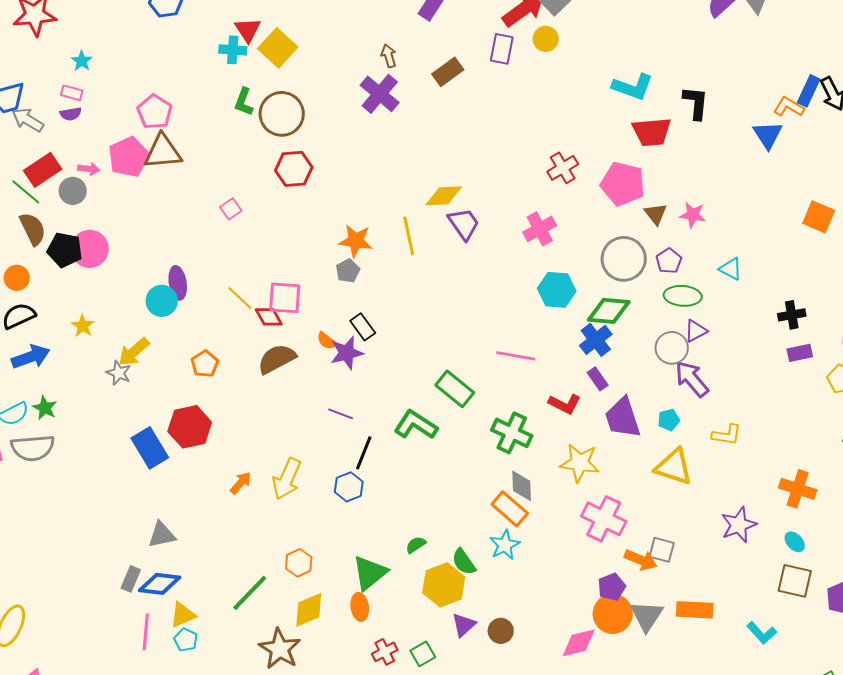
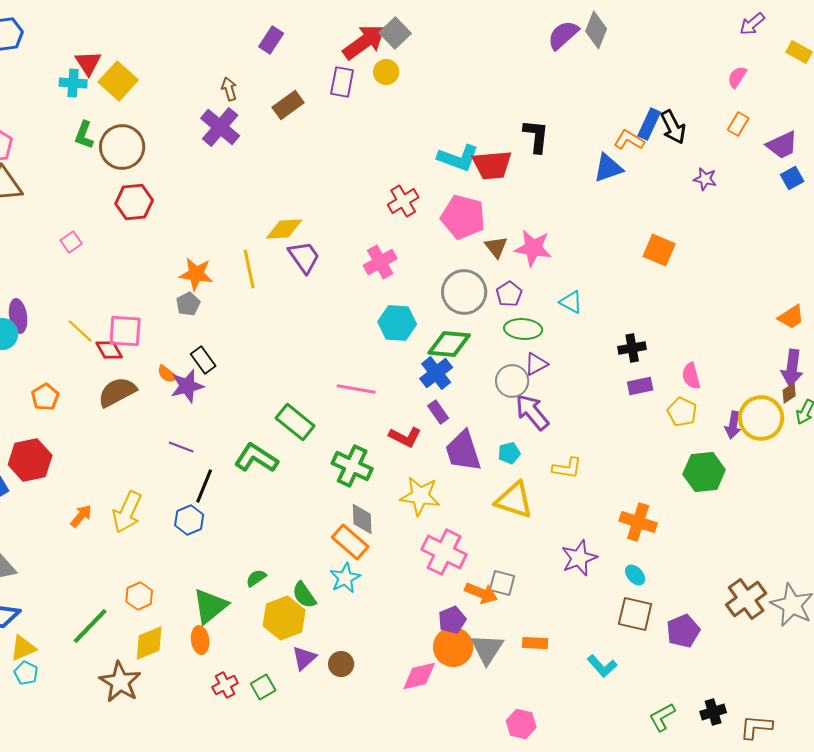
cyan L-shape: (633, 87) -> (458, 158), moved
blue triangle: (768, 135) -> (608, 168), turned 44
pink star: (693, 215) -> (533, 248), size x1.4
orange rectangle: (695, 610) -> (535, 643), size x0.7

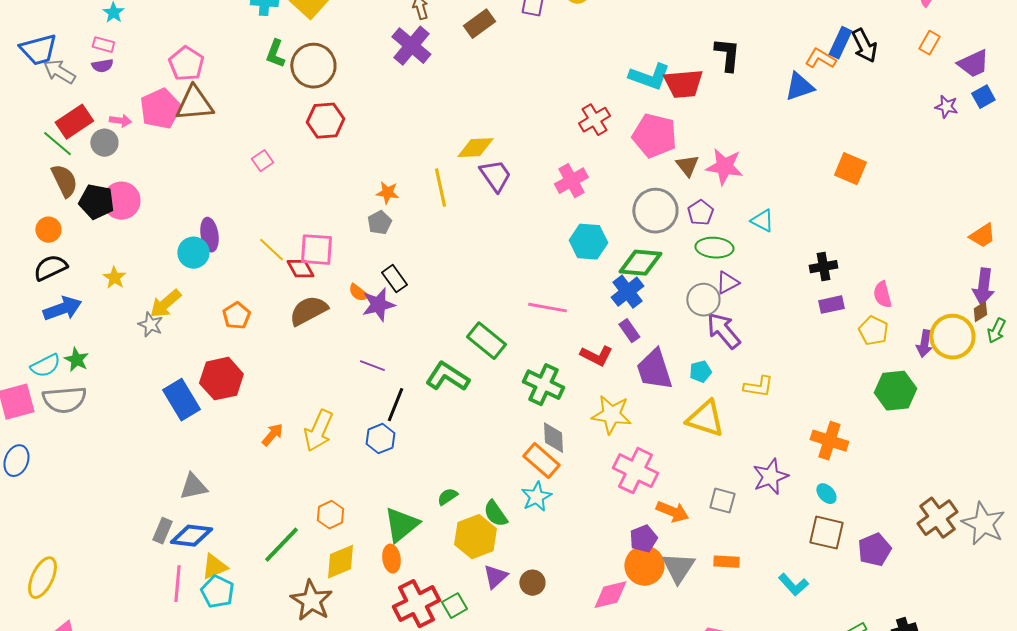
purple star: (705, 179) -> (946, 107), moved
orange star: (196, 274) -> (387, 193), size x0.7
gray square: (502, 583) -> (722, 501), moved
cyan pentagon: (26, 673) -> (217, 592), size x1.4
red cross: (225, 685) -> (416, 604), size x1.8

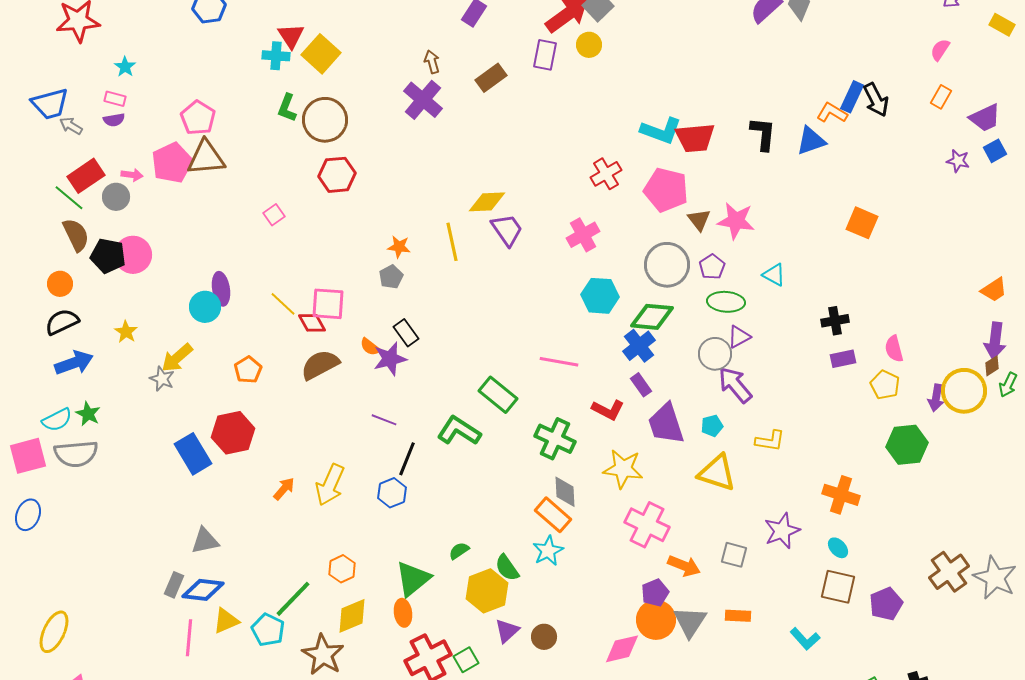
black L-shape: (727, 55) -> (763, 134), moved
gray arrow: (59, 72) -> (71, 126), size x0.7
cyan pentagon: (217, 592) -> (268, 630), moved

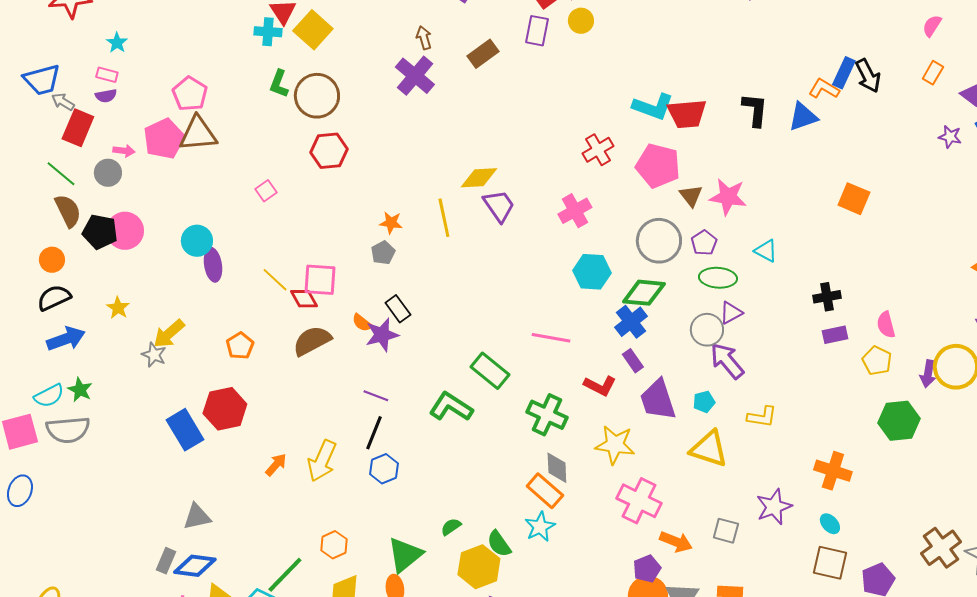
red rectangle: (86, 176) -> (78, 128), moved, turned -33
cyan circle: (205, 307) -> (197, 241), moved
black line: (407, 459) -> (374, 433), moved

